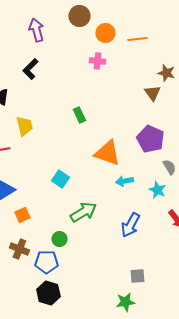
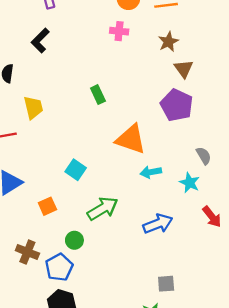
brown star: (166, 73) -> (168, 42), moved, turned 30
purple pentagon: (150, 139) -> (177, 105), moved
orange square: (22, 215) -> (47, 206), moved
blue arrow: (130, 225) -> (158, 224), turned -140
blue pentagon: (46, 262) -> (59, 267), turned -30

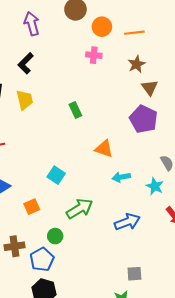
yellow trapezoid: (33, 107) -> (25, 100), moved
orange triangle: (131, 139) -> (104, 149), size x0.7
brown cross: (27, 252) -> (14, 246), turned -30

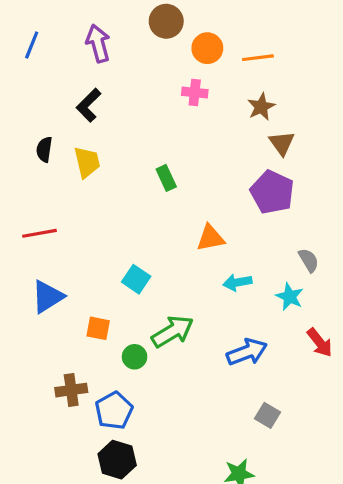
orange triangle: (104, 149) -> (210, 238), turned -30
orange square: (32, 207) -> (98, 328), turned 35
green circle: (55, 236) -> (135, 357), moved
gray square: (134, 274) -> (267, 415), moved, turned 35

